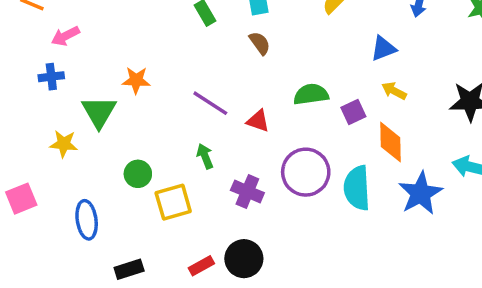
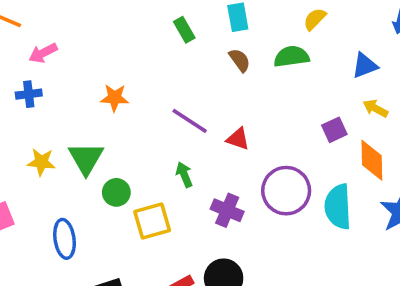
green semicircle: (311, 94) -> (291, 57), moved
green triangle: (99, 112) -> (86, 158), moved

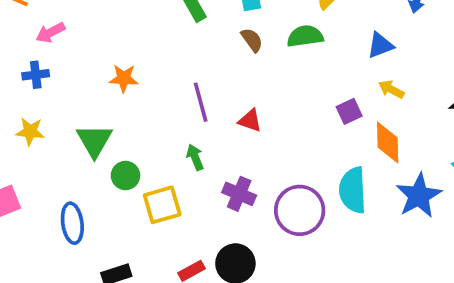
purple line: (190, 121) -> (201, 102), turned 42
yellow star: (41, 162) -> (30, 132), moved
purple circle: (286, 191) -> (300, 210), moved

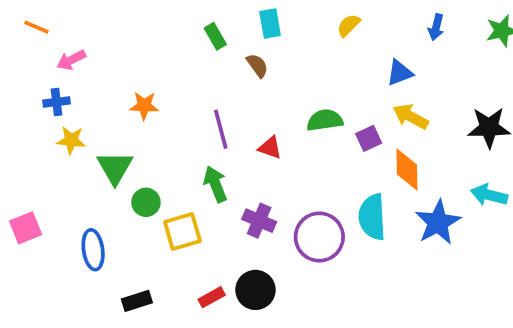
green semicircle: (305, 36) -> (325, 120), moved
brown semicircle: (252, 40) -> (257, 65), moved
yellow arrow: (391, 89) -> (411, 117), size x1.4
yellow star: (30, 132) -> (71, 140), moved
green arrow: (195, 157) -> (215, 184), size x1.4

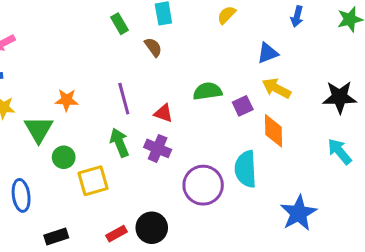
orange star: (144, 106) -> (67, 100), moved
cyan arrow: (489, 195) -> (340, 151), turned 36
purple cross: (259, 221) -> (158, 148), moved
blue star: (438, 222) -> (298, 213), moved

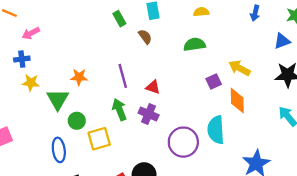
yellow semicircle: (227, 15) -> (201, 12), turned 40
blue triangle: (268, 53) -> (282, 41), moved
green semicircle: (207, 91) -> (195, 44), moved
blue ellipse: (21, 195) -> (59, 150), moved

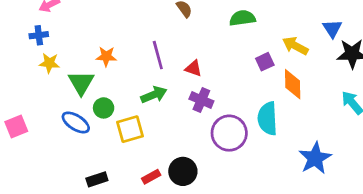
blue triangle: (282, 41) -> (332, 29), moved, turned -42
green arrow: (119, 110) -> (154, 95), turned 90
purple cross: (149, 114) -> (201, 100), moved
blue ellipse: (59, 150) -> (76, 122), moved, turned -50

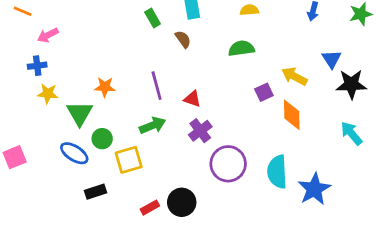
purple cross: (201, 100) -> (200, 131), turned 30
cyan semicircle: (268, 119) -> (277, 172), moved
black rectangle: (97, 179) -> (96, 192), moved

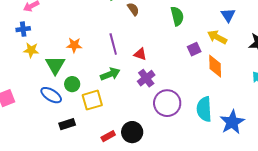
green semicircle: (241, 48) -> (177, 16), turned 84
blue triangle: (332, 59) -> (228, 15), moved

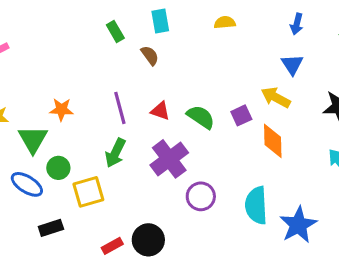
green semicircle: (177, 16) -> (201, 117), moved, turned -42
red triangle: (140, 54) -> (160, 111), moved
green arrow: (110, 74) -> (115, 153), turned 138
purple cross: (146, 78) -> (169, 159), size x1.4
purple circle: (167, 103) -> (201, 196), size x0.7

